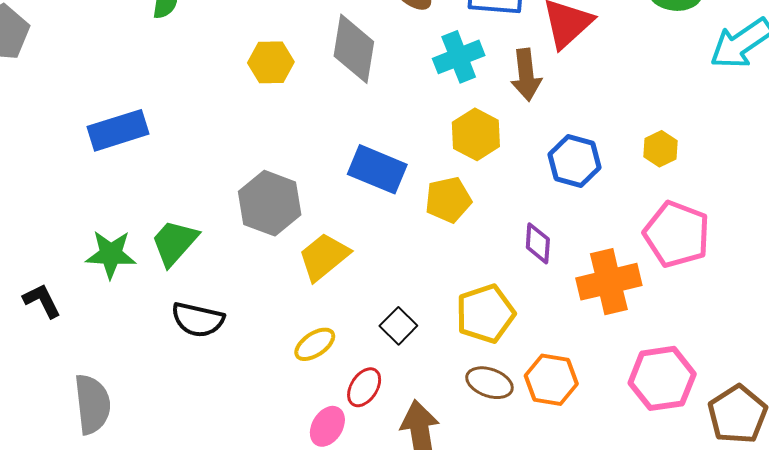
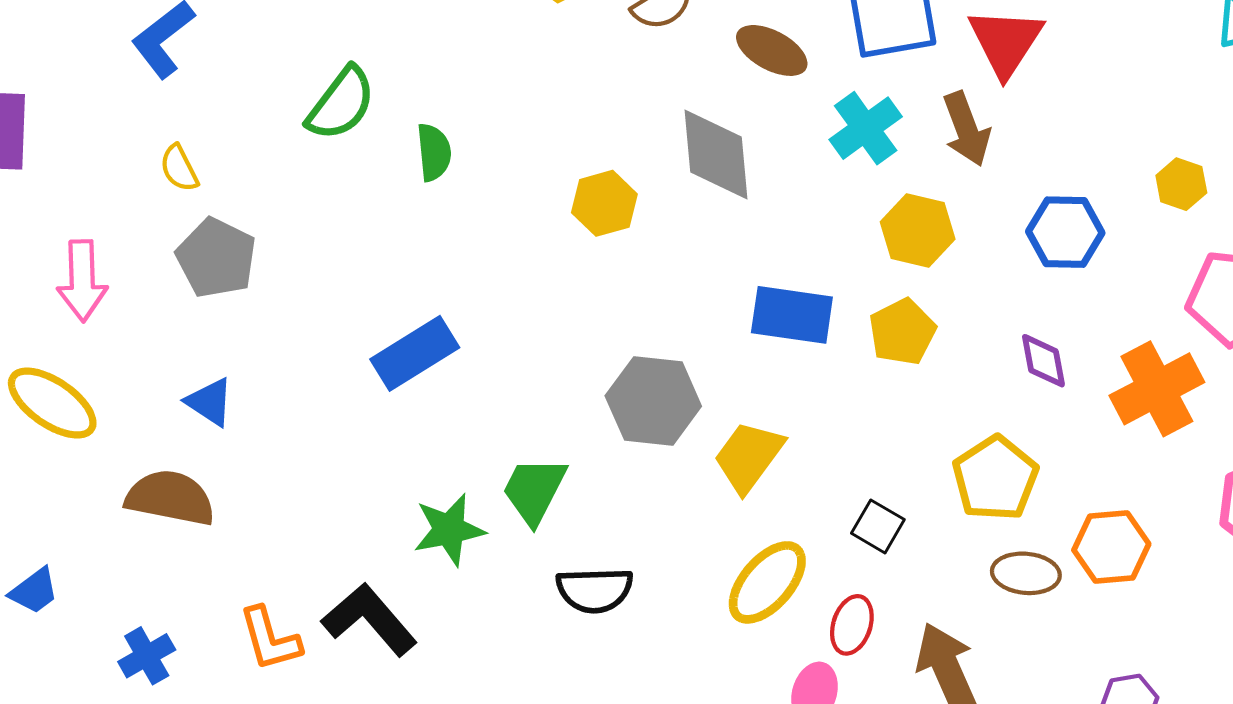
black L-shape: (42, 301) -> (369, 619), size x1.6
yellow ellipse: (315, 344) -> (767, 582), size x1.5

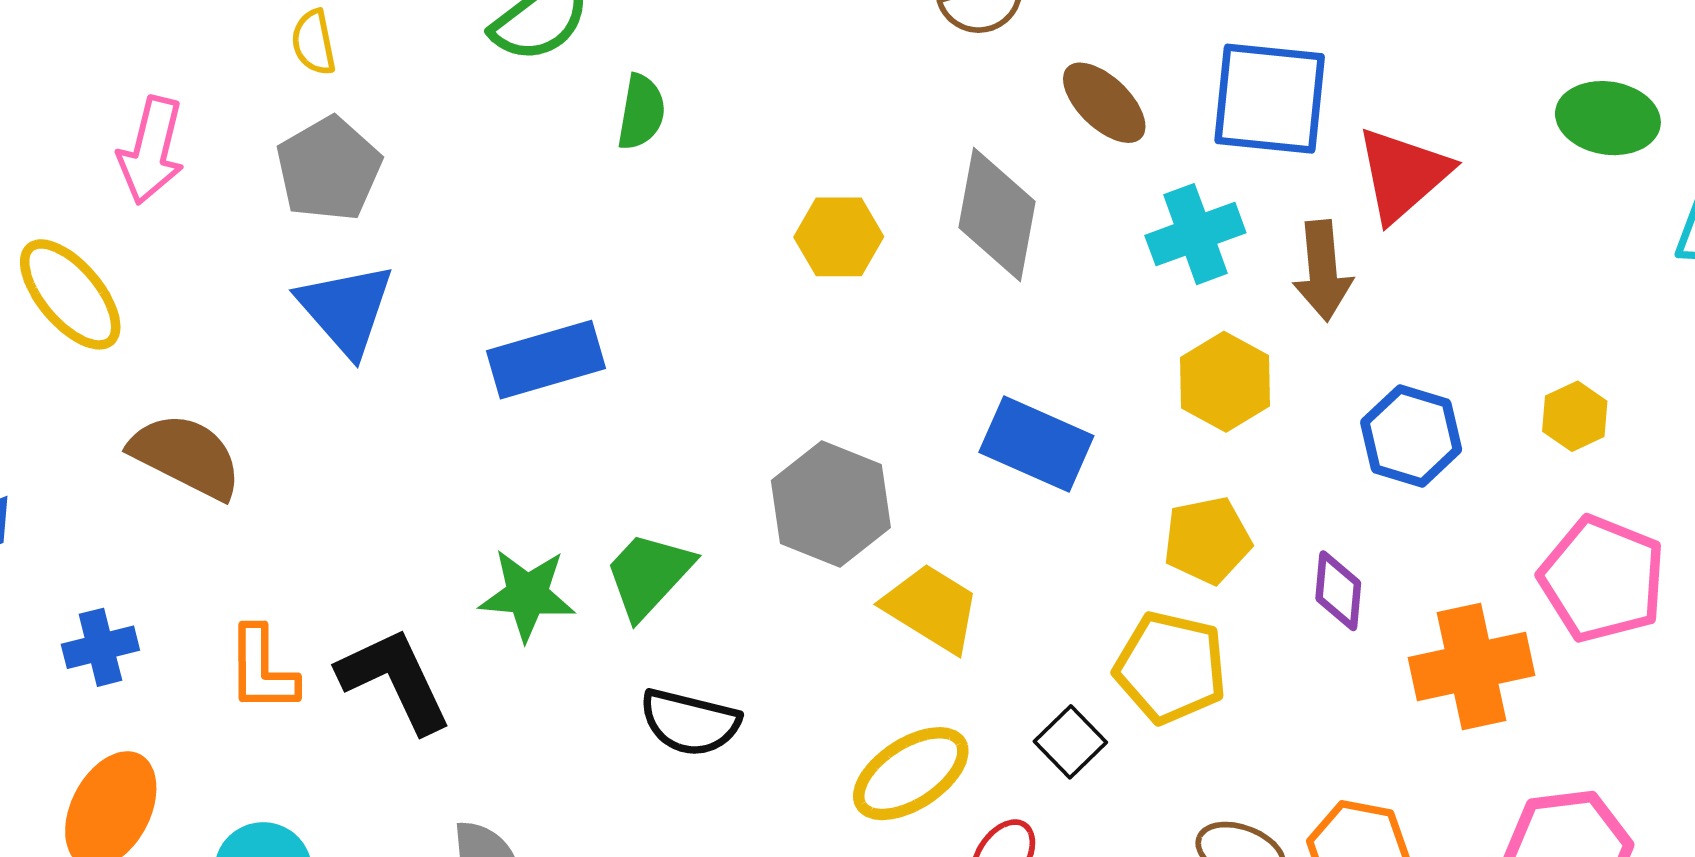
yellow pentagon: (902, 332) -> (1207, 540), moved
blue triangle: (210, 402) -> (346, 309), moved, size x1.5
yellow trapezoid: (749, 457) -> (932, 608), turned 70
yellow pentagon: (995, 478) -> (1171, 667), moved, turned 30

